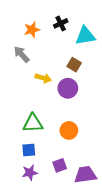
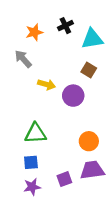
brown square: (74, 65) -> (89, 70), moved
orange circle: (69, 130) -> (89, 141), moved
purple trapezoid: (85, 175) -> (92, 170), moved

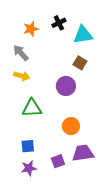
yellow arrow: (47, 84) -> (22, 76), moved
green triangle: (35, 133) -> (32, 108), moved
orange circle: (89, 141) -> (71, 126), moved

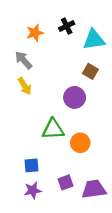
yellow arrow: (22, 76) -> (25, 86), turned 42
green triangle: (32, 108) -> (53, 129), moved
purple trapezoid: (83, 153) -> (94, 189), moved

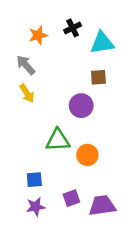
brown square: (90, 71) -> (98, 77), turned -35

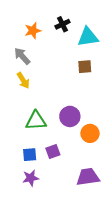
purple circle: (81, 106) -> (70, 116), moved
green triangle: (58, 140) -> (36, 121), moved
orange circle: (87, 155) -> (90, 133), moved
purple square: (71, 198) -> (53, 151), moved

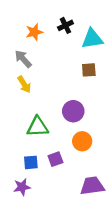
purple circle: (70, 116) -> (73, 111), moved
orange circle: (90, 133) -> (82, 141), moved
purple star: (31, 178) -> (22, 187), moved

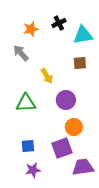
yellow arrow: (24, 84) -> (47, 76), moved
green triangle: (38, 127) -> (26, 103), moved
purple square: (55, 159) -> (62, 148), moved, size x1.5
purple star: (22, 187) -> (33, 170), moved

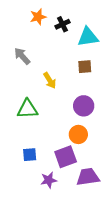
orange star: (31, 29) -> (38, 17), moved
purple circle: (66, 100) -> (84, 106), moved
purple star: (33, 170) -> (49, 180), moved

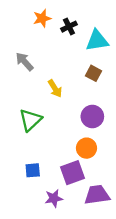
brown square: (85, 67) -> (94, 73), turned 32
green triangle: (27, 109) -> (30, 120), turned -40

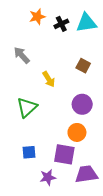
cyan triangle: (97, 41) -> (86, 23), moved
purple square: (72, 173) -> (64, 154), turned 30

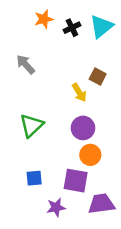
cyan triangle: (86, 23) -> (101, 26), turned -30
yellow arrow: (49, 79) -> (79, 92), moved
purple circle: (82, 104) -> (83, 128), moved

